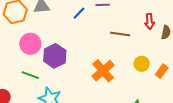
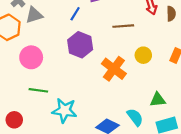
purple hexagon: (55, 56) -> (80, 45), moved
yellow circle: (142, 64) -> (143, 55), moved

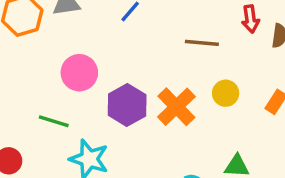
purple hexagon: (80, 45) -> (127, 105), moved
pink circle: (31, 57) -> (79, 73), moved

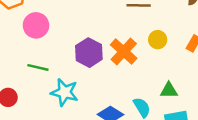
pink circle: (79, 73) -> (36, 25), moved

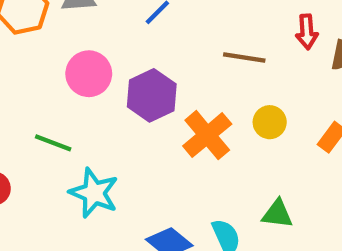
pink circle: (36, 25) -> (89, 74), moved
purple hexagon: (89, 53) -> (152, 95), moved

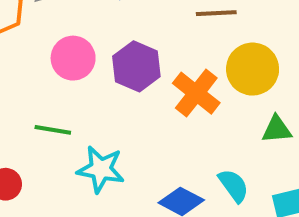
yellow circle: (270, 122) -> (253, 69), size x1.6
green triangle: (277, 214) -> (277, 129), moved

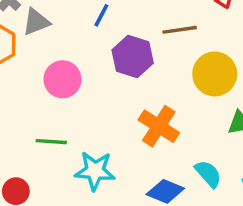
purple hexagon: (136, 66) -> (133, 57), moved
orange cross: (196, 93) -> (159, 126), moved

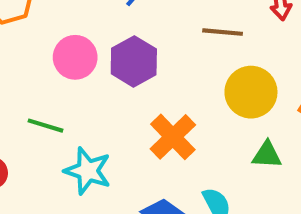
purple hexagon: (133, 57) -> (134, 61), moved

